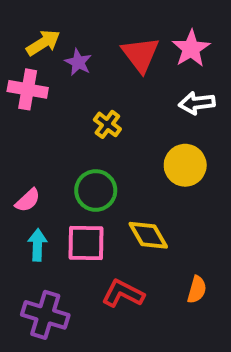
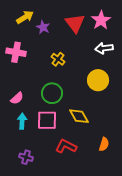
pink cross: (28, 89) -> (16, 52), moved
purple cross: (45, 315) -> (26, 157), size x0.6

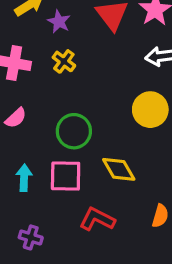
yellow cross: (58, 59) -> (64, 61), moved
pink semicircle: (17, 98) -> (16, 118), moved

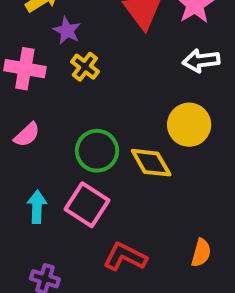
purple star: (59, 22) -> (67, 31), moved
yellow diamond: (119, 169) -> (151, 163), moved
pink square: (66, 176) -> (87, 205), turned 32

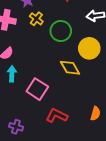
green circle: (97, 151) -> (61, 31), moved
cyan arrow: (37, 207) -> (12, 74), moved

